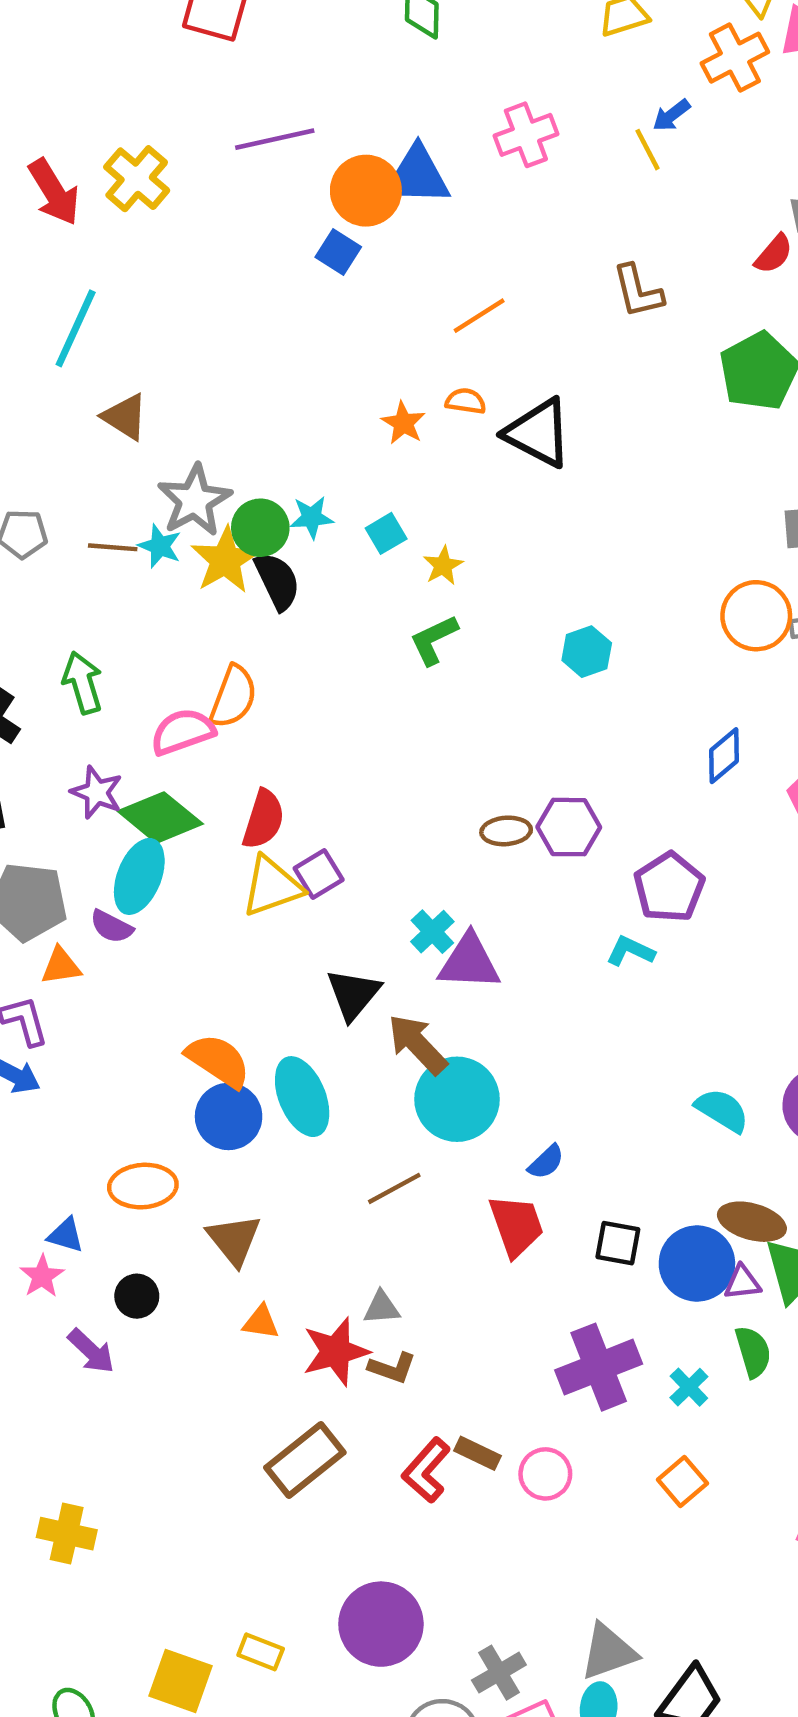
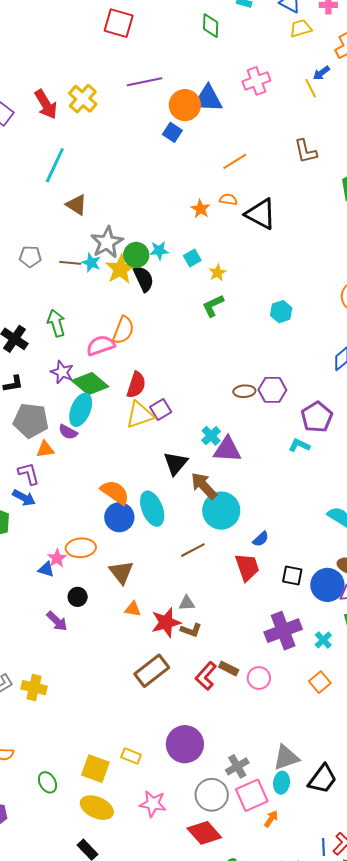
pink star: (42, 1276) -> (57, 558), moved
yellow cross: (67, 1534) -> (34, 688), moved

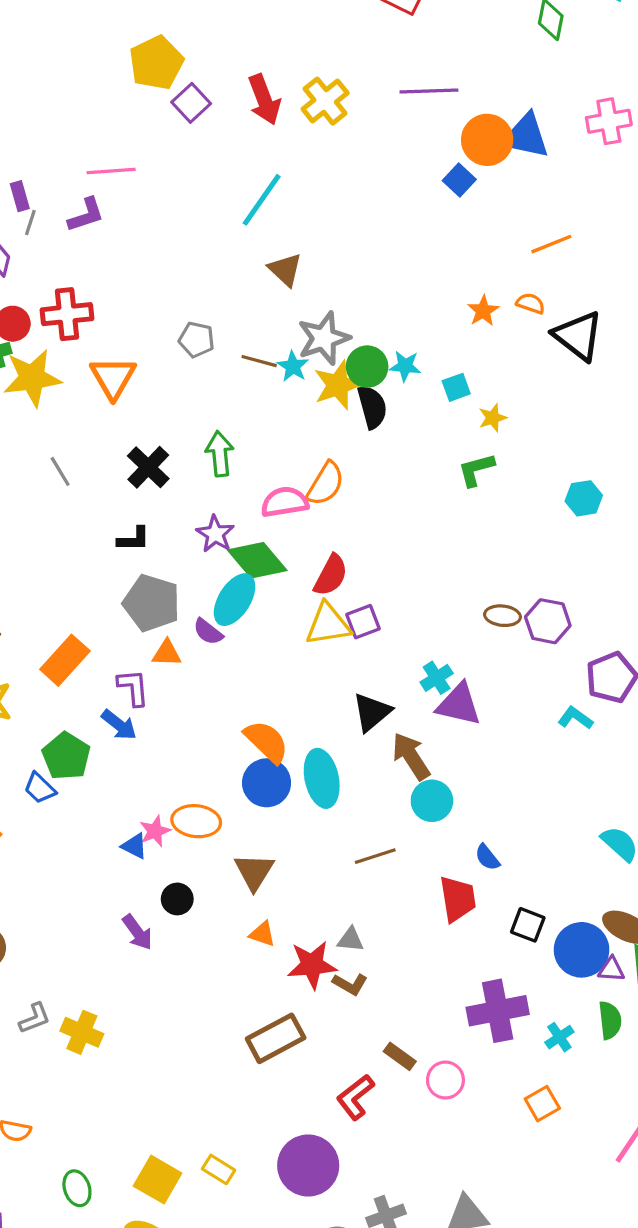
cyan circle: (221, 511) -> (432, 801), size x0.7
blue semicircle: (261, 539) -> (487, 857), turned 84
red L-shape: (206, 676) -> (355, 1097), moved

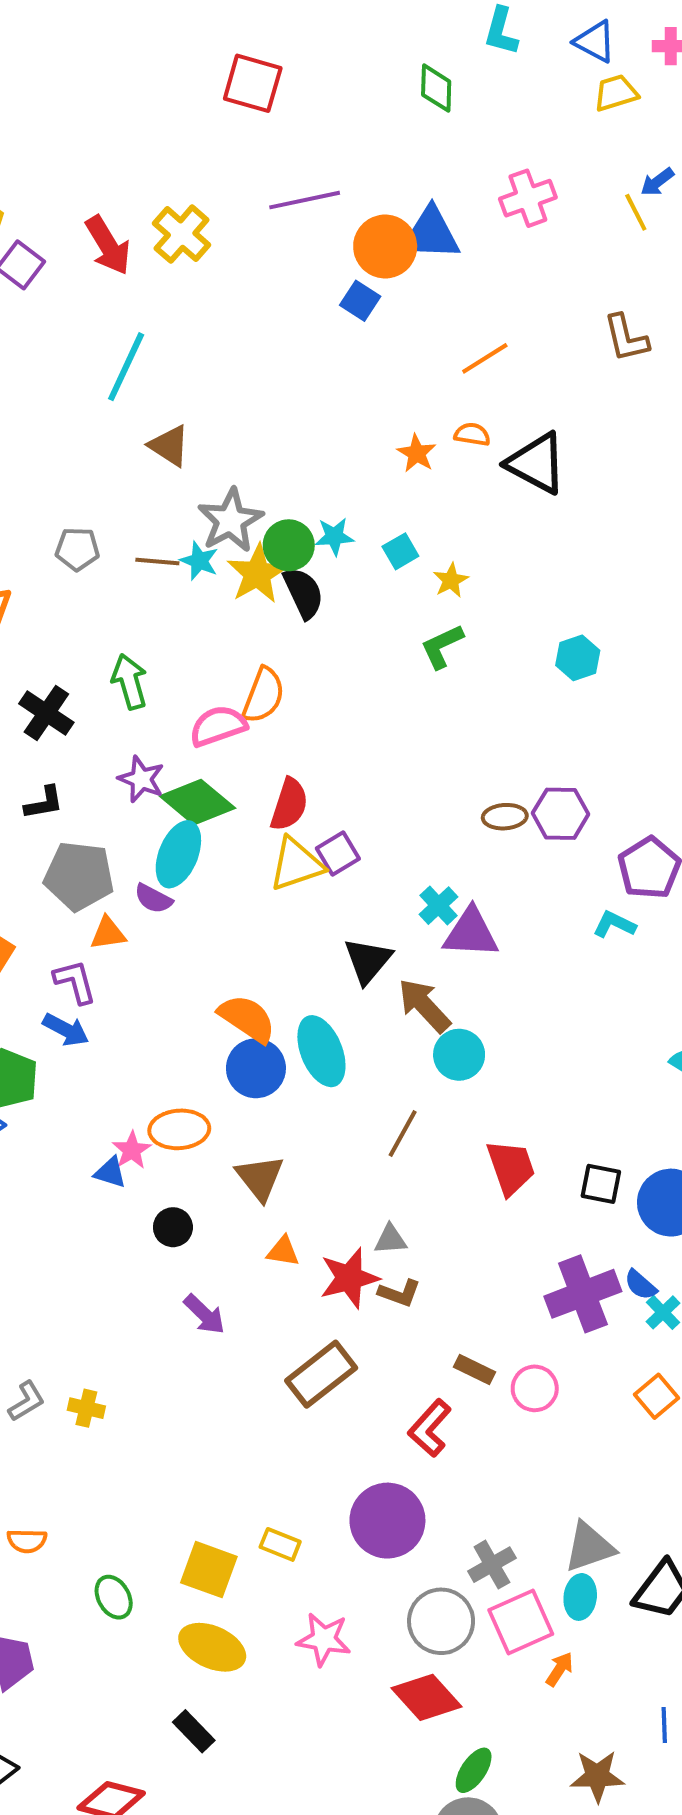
brown line: (375, 856) -> (403, 1133), turned -33
blue semicircle: (487, 857) -> (641, 1285), moved
purple arrow: (137, 932) -> (204, 1314), moved
yellow cross: (82, 1032) -> (86, 1408), size x0.7

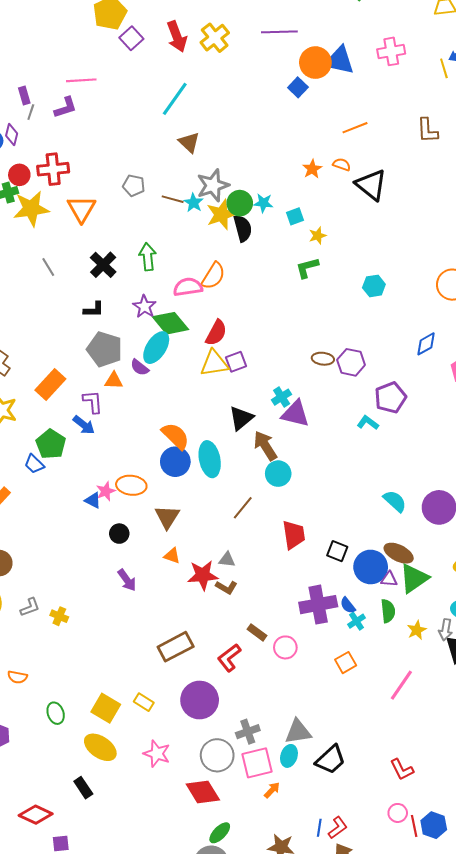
brown rectangle: (321, 1374) -> (176, 647), moved

